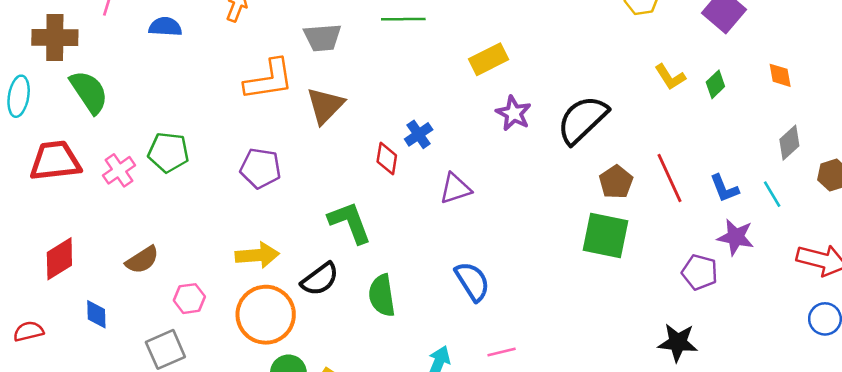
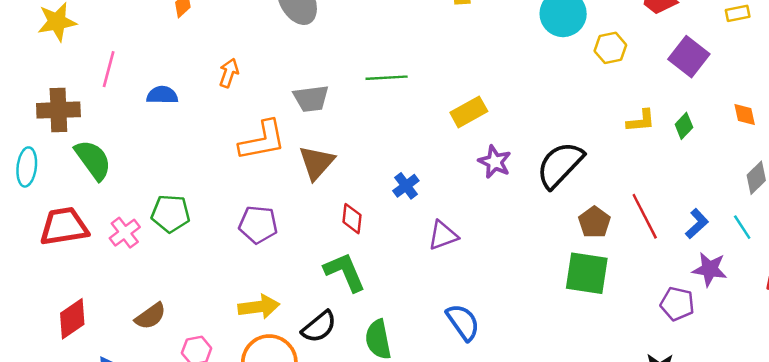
yellow L-shape: (670, 77) -> (641, 121), turned -60
red diamond: (387, 158) -> (352, 219), moved
blue L-shape: (724, 188) -> (697, 224), turned -108

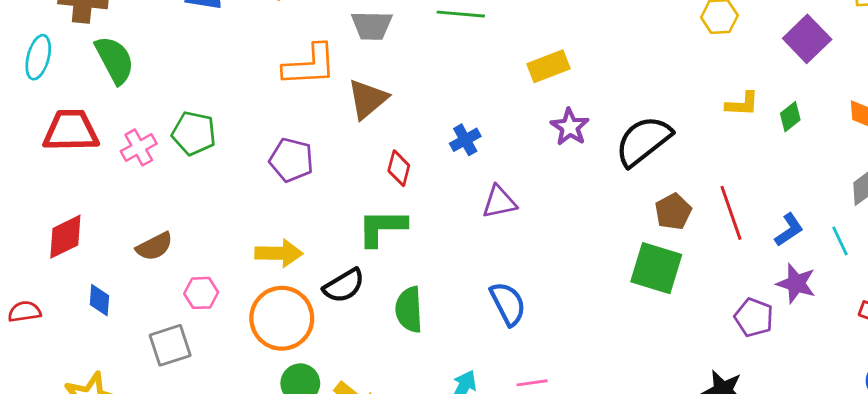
green L-shape: (345, 272) -> (382, 228), turned -75

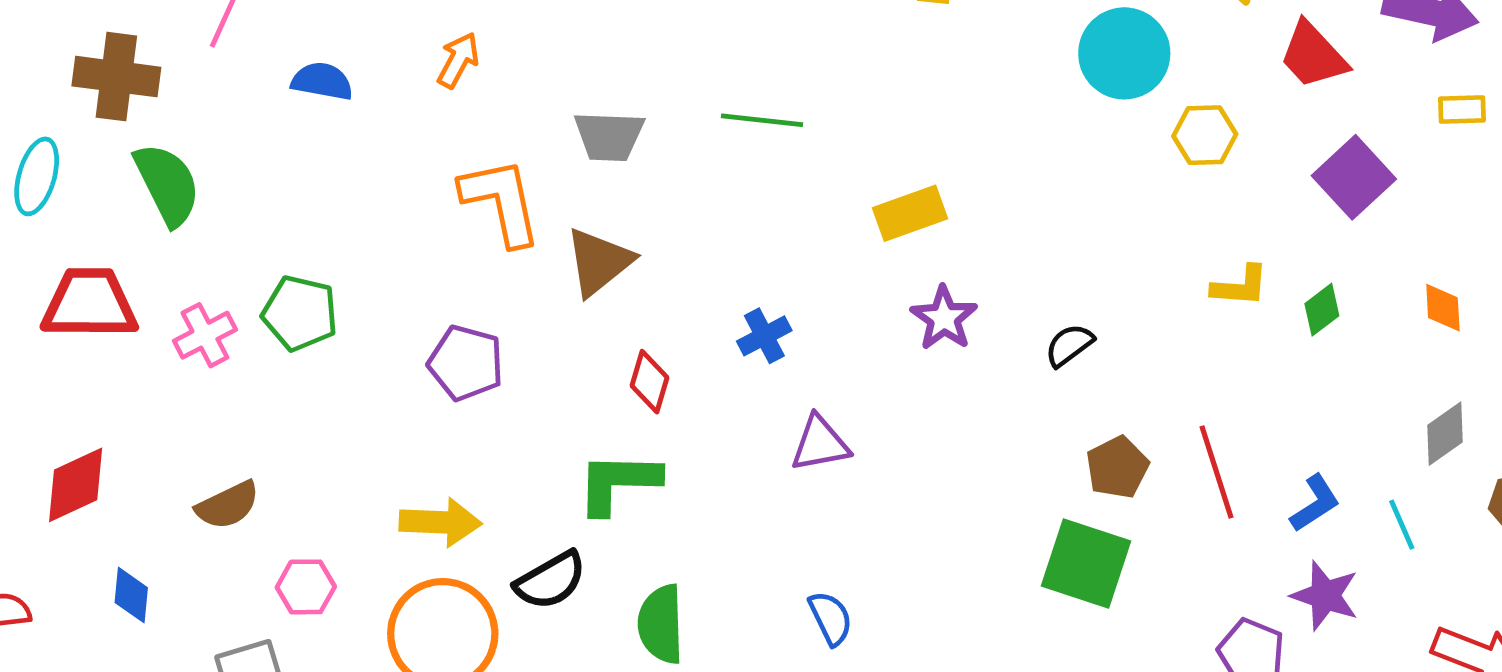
orange L-shape: (310, 65) -> (501, 202), turned -100
black semicircle: (643, 141) -> (1069, 345), size x0.5
blue semicircle: (508, 304) -> (831, 618), size x0.7

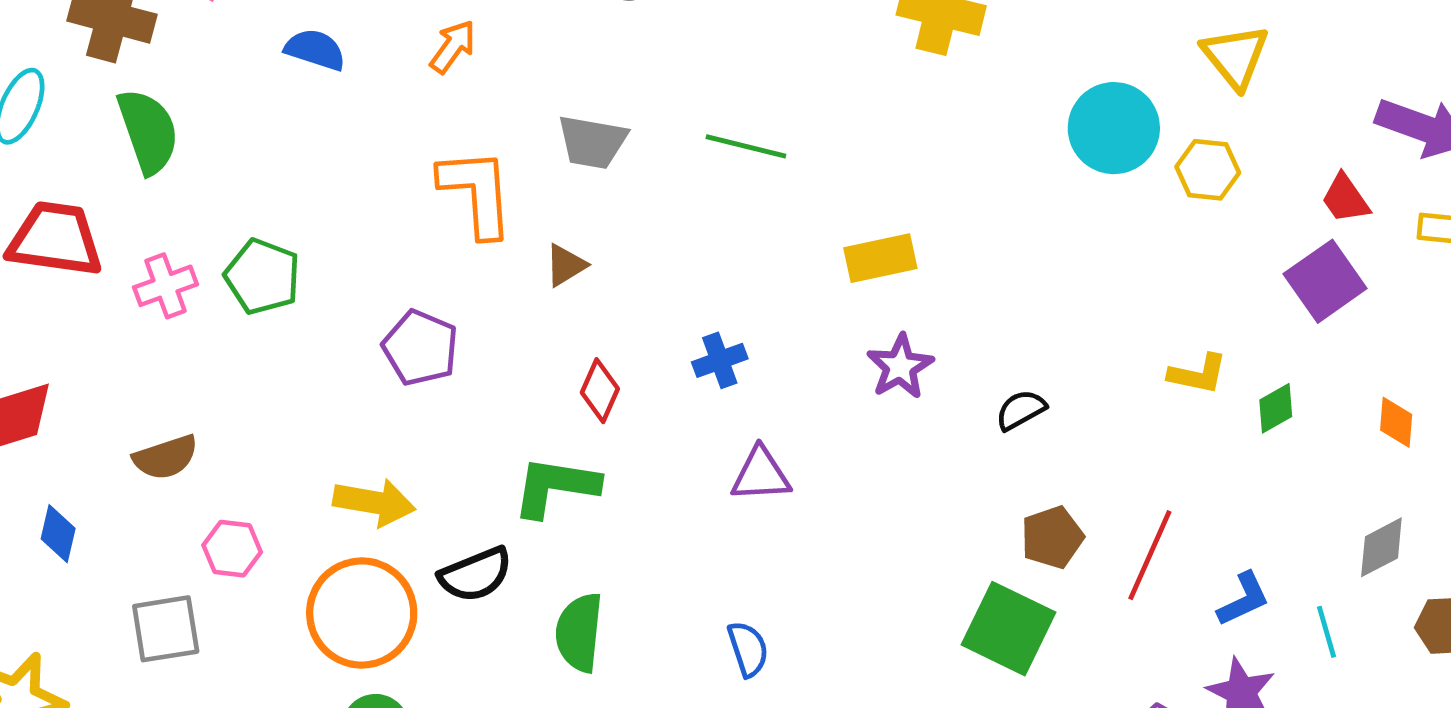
red trapezoid: (1313, 55) -> (1345, 199), moved, size x0.7
yellow hexagon: (1205, 135) -> (1208, 170), moved
brown triangle: (599, 262) -> (566, 265), size x0.6
red line: (1216, 472) -> (1150, 555), turned 34

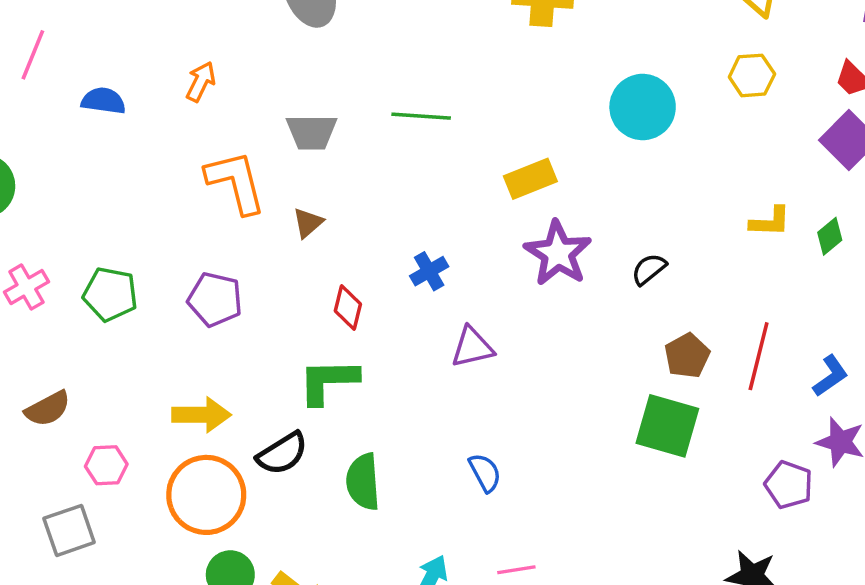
cyan circle: (1114, 128) -> (643, 107), moved
green pentagon: (263, 277) -> (110, 294), moved
purple star: (900, 367) -> (558, 253), size x1.4

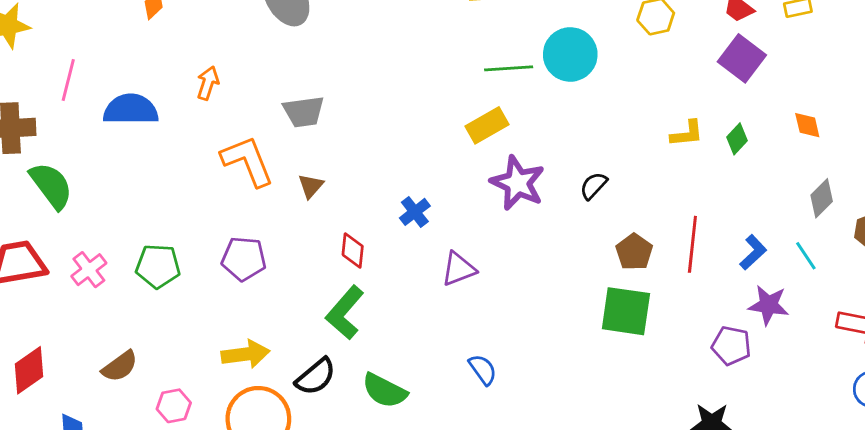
blue semicircle: (103, 101) -> (131, 109), size x1.5
green line: (421, 116) -> (509, 68), moved
green L-shape: (328, 381) -> (345, 313), turned -40
green semicircle: (363, 482) -> (385, 391), turned -51

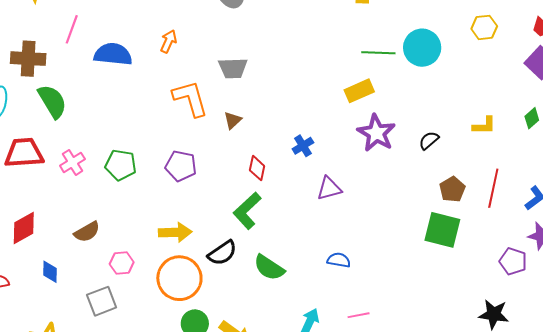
yellow L-shape: (687, 134) -> (484, 126), moved
blue semicircle: (483, 370) -> (339, 260), turned -50

